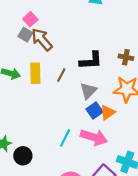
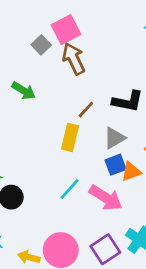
pink square: (30, 19) -> (66, 30), size x1.5
gray square: (25, 35) -> (41, 45), moved
yellow rectangle: (35, 73) -> (70, 137), moved

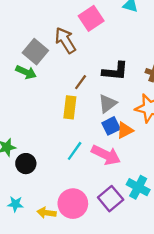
pink square: (66, 30) -> (91, 18), moved
gray square: (41, 45) -> (35, 52), moved, size x1.5

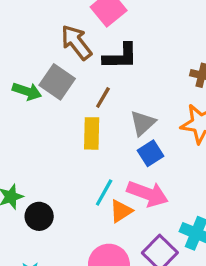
gray square: (35, 52) -> (57, 82), moved
black L-shape: (115, 71) -> (120, 56), moved
orange triangle: (125, 130) -> (121, 211), moved

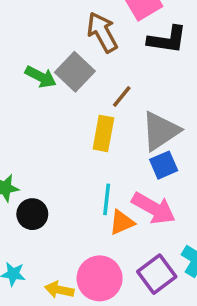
black L-shape: (120, 56) -> (167, 40), moved
gray triangle: (143, 123) -> (160, 131), size x1.4
cyan line: (104, 192) -> (107, 199), turned -32

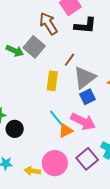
brown line: (122, 97) -> (69, 60), moved
cyan line: (107, 199) -> (56, 118), turned -42

